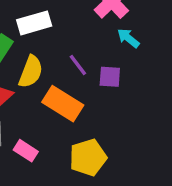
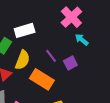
purple square: (110, 77) -> (70, 63), turned -32

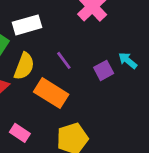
cyan arrow: (82, 40) -> (128, 60), moved
purple square: (70, 63) -> (104, 70), moved

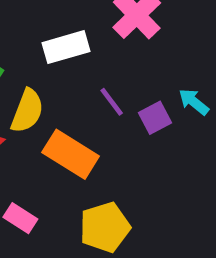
white rectangle: (27, 25) -> (66, 47), moved
purple line: (64, 60) -> (112, 102), moved

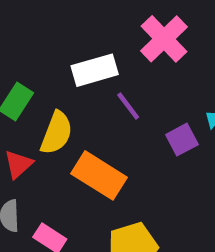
purple line: (112, 102) -> (128, 106), moved

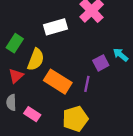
purple line: (128, 106) -> (87, 84), moved, turned 49

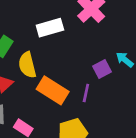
yellow semicircle: (36, 59) -> (27, 65), turned 145

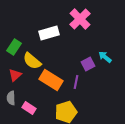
yellow semicircle: (27, 65) -> (32, 61), turned -36

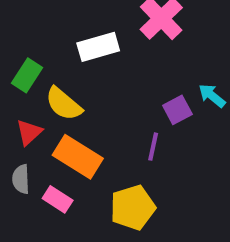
orange rectangle: (51, 80) -> (78, 157), moved

